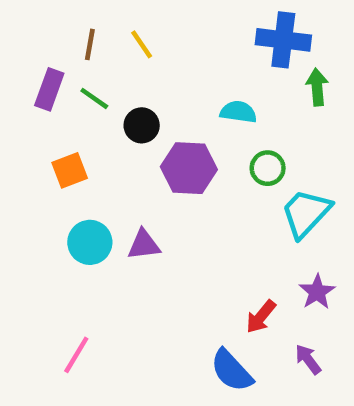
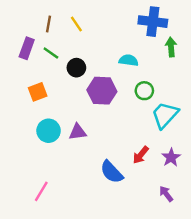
red arrow: (261, 317) -> (141, 155), moved
blue semicircle: (232, 371) -> (112, 172), moved

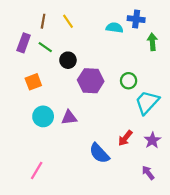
blue cross: (153, 22) -> (136, 19), size x0.7
cyan semicircle: (129, 60) -> (114, 28), moved

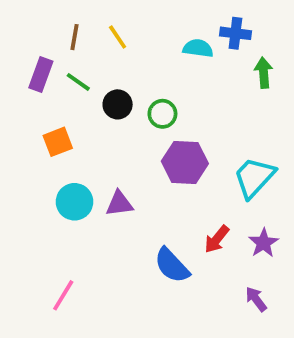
purple hexagon: (91, 81) -> (185, 162), moved
green circle: (129, 81) -> (162, 114), moved

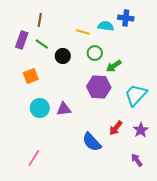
yellow line: (118, 37) -> (83, 32), moved, turned -40
green arrow: (264, 73) -> (114, 66), moved, turned -119
green circle: (162, 114) -> (95, 53), moved

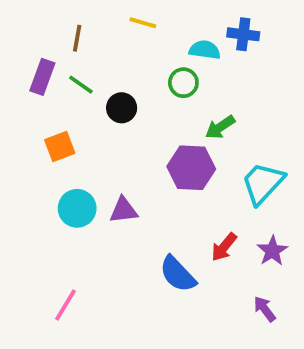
yellow line: (83, 32) -> (143, 23), moved
green circle: (95, 53) -> (183, 83), moved

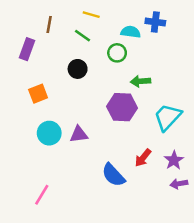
green line: (81, 85) -> (83, 36), moved
green arrow: (220, 127) -> (141, 81), turned 30
purple arrow: (265, 309) -> (179, 184), moved, turned -63

